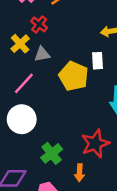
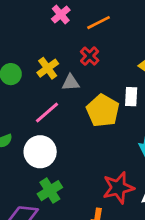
red cross: (39, 24) -> (90, 56), moved
green cross: (52, 153) -> (50, 191), moved

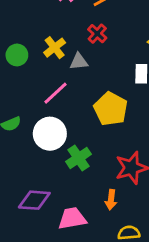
yellow pentagon: (103, 111) -> (111, 109), moved
green cross: (50, 191) -> (78, 158), moved

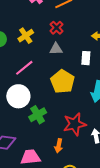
gray triangle: (79, 61) -> (56, 49), moved

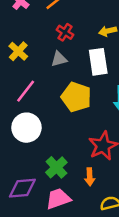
red cross: (57, 28) -> (65, 32), moved
white rectangle: (86, 58) -> (98, 62), size x1.5
green cross: (38, 115) -> (56, 167), moved

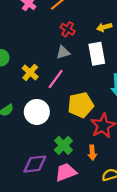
yellow cross: (18, 51) -> (30, 72), moved
pink line: (26, 91) -> (56, 79), moved
yellow pentagon: (76, 97) -> (81, 105), moved, turned -30

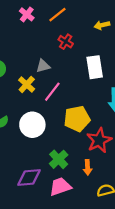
yellow arrow: (104, 27) -> (102, 25), moved
gray triangle: (63, 52) -> (43, 66), moved

